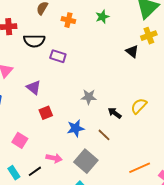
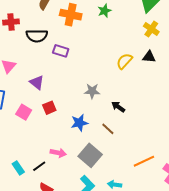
orange cross: (68, 20) -> (71, 15), size x1.5
yellow cross: (149, 36) -> (151, 29), turned -35
black triangle: (132, 51) -> (149, 57), moved, turned -32
yellow semicircle: (139, 106) -> (124, 61), moved
pink square: (20, 140) -> (24, 112), moved

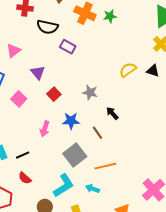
green star: (104, 11) -> (110, 16), moved
red square: (49, 108) -> (54, 94), moved, turned -32
pink arrow: (58, 153) -> (45, 129), moved, turned 84
orange line: (144, 161) -> (105, 166), moved

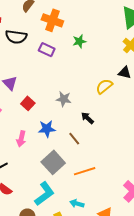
green star: (110, 16) -> (79, 41), moved
purple rectangle: (68, 47) -> (47, 50), moved
yellow semicircle: (128, 70) -> (104, 86), moved
cyan arrow: (93, 189) -> (77, 204), moved

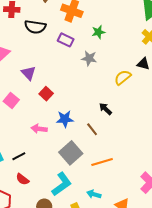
gray star: (64, 99) -> (89, 58), moved
pink arrow: (21, 139) -> (39, 129), turned 84

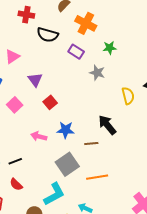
yellow semicircle: (123, 77) -> (128, 96), turned 108
black arrow: (106, 109) -> (107, 125), size x1.5
brown line: (92, 129) -> (91, 143), turned -64

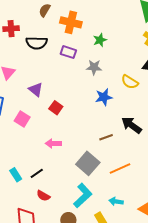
yellow semicircle: (128, 96) -> (130, 82), turned 150
black arrow: (107, 125) -> (131, 125), moved
blue star: (66, 130) -> (104, 97), moved

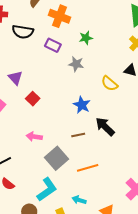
blue star: (104, 97) -> (82, 105), moved, turned 30
pink arrow: (53, 143) -> (34, 137), moved

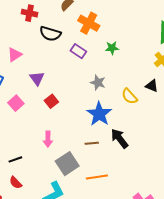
gray star: (76, 64) -> (98, 83), moved
blue star: (82, 105) -> (99, 114), size x1.4
pink arrow: (34, 137) -> (48, 139), turned -105

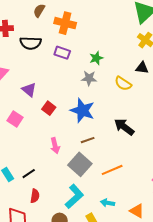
green star: (112, 48) -> (96, 58), moved
blue star: (99, 114) -> (82, 110), moved
brown line: (92, 143) -> (88, 140), moved
red semicircle: (16, 183) -> (35, 196), turned -112

